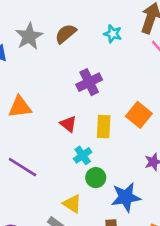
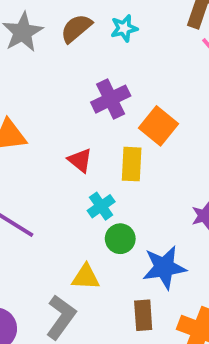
cyan star: (113, 34) -> (124, 28), moved, turned -30
orange square: (139, 115) -> (158, 126), moved
yellow triangle: (72, 204) -> (86, 277), turned -30

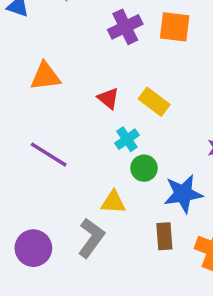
purple cross: (111, 99) -> (125, 27), moved
orange square: (158, 126) -> (175, 27), moved, turned -32
yellow rectangle: (132, 164) -> (154, 102), turned -56

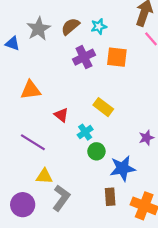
red triangle: (108, 98) -> (61, 115), moved
yellow triangle: (113, 202) -> (44, 176), moved

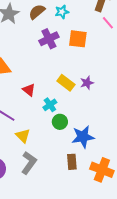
purple star: (146, 138) -> (87, 83), moved
yellow triangle: (44, 176) -> (23, 136), moved, turned 42

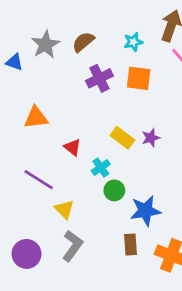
cyan star: (62, 12) -> (133, 42), moved

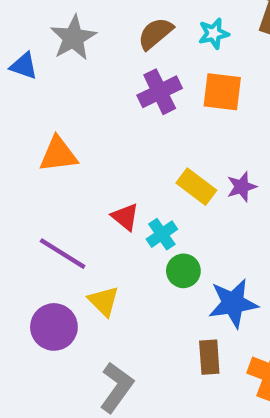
brown semicircle: (83, 42) -> (155, 33), moved
red triangle: (72, 147) -> (125, 217), moved
gray L-shape: (72, 246) -> (117, 387), moved
purple circle: (27, 254) -> (54, 327), moved

